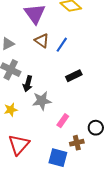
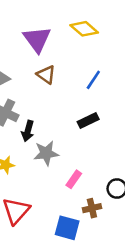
blue line: (62, 45) -> (93, 80), moved

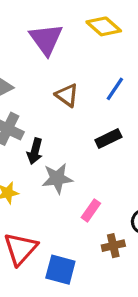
brown triangle: (46, 75) -> (67, 95), moved
blue square: (67, 228) -> (60, 270), moved

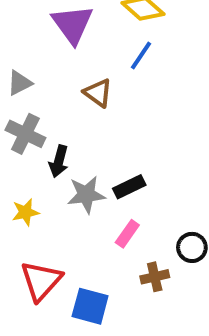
blue line: (115, 89) -> (141, 56), moved
black rectangle: (108, 138) -> (129, 187), moved

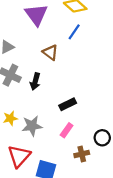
black arrow: (59, 161) -> (35, 82), moved
gray star: (86, 195) -> (32, 126), moved

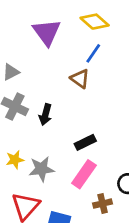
brown triangle: (50, 52) -> (80, 79), moved
pink rectangle: (67, 130) -> (84, 174), size x1.5

